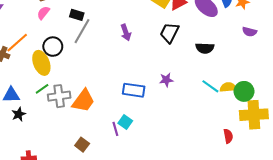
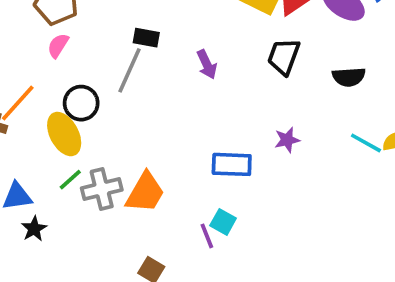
black rectangle: (77, 15) -> (146, 38), moved

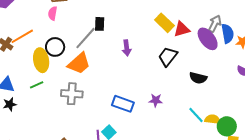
black rectangle: (146, 38) -> (100, 24), turned 64
pink semicircle: (58, 46) -> (53, 13), turned -40
gray cross: (102, 189) -> (72, 94), moved
orange trapezoid: (145, 193) -> (79, 63), moved

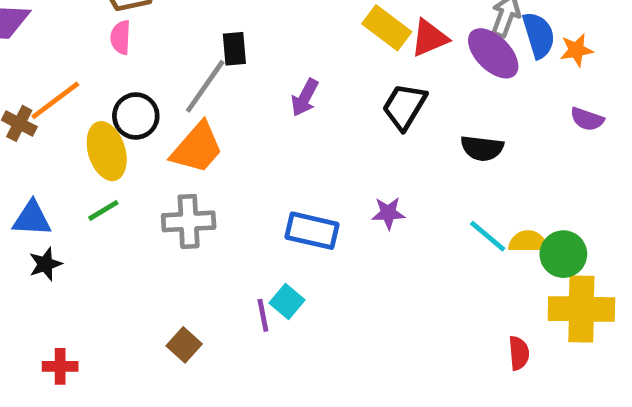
purple arrow: (127, 48) -> (305, 98), turned 42

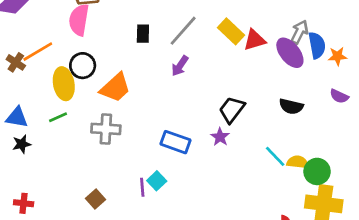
pink semicircle: (121, 37) -> (79, 20), size x1.6
gray line: (205, 86) -> (183, 31), moved
black trapezoid: (404, 106) -> (232, 110), moved
black semicircle: (482, 148) -> (291, 106), moved
purple star: (388, 213) -> (220, 137), turned 30

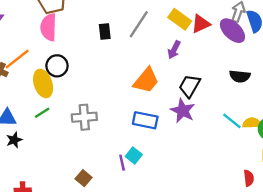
purple arrow: (180, 66) -> (174, 50), moved
orange trapezoid: (115, 88) -> (146, 80), moved
purple star: (220, 137) -> (183, 111), size x1.5

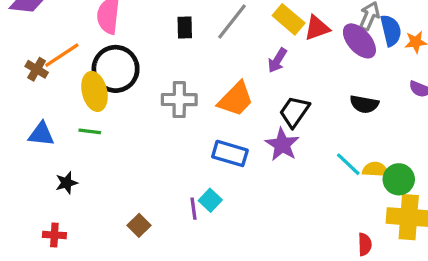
black circle: (57, 66) -> (116, 69), size x1.5
green line: (42, 113) -> (90, 131), turned 35
gray cross: (84, 117) -> (179, 100), moved
black star: (14, 140) -> (67, 183), moved

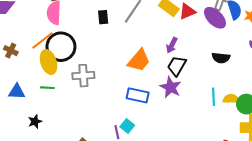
orange line: (62, 55) -> (43, 40), moved
purple arrow: (277, 60) -> (172, 45), moved
gray cross: (179, 100) -> (83, 76), moved
cyan line: (348, 164) -> (214, 97), turned 48

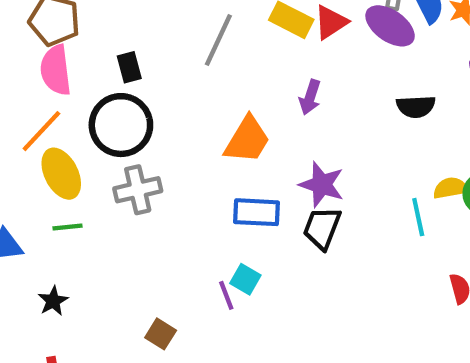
black rectangle: (103, 17) -> (129, 67), moved
black circle: (61, 47) -> (121, 125), moved
black trapezoid: (177, 66) -> (322, 228), moved
cyan line: (214, 97) -> (418, 217), moved

